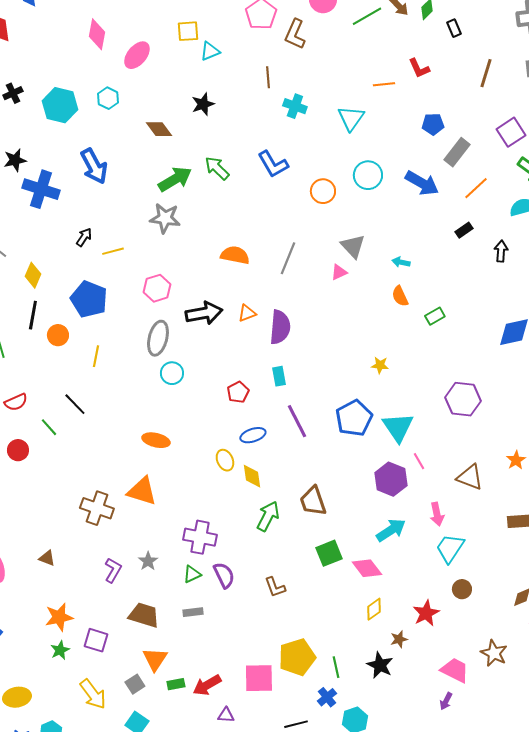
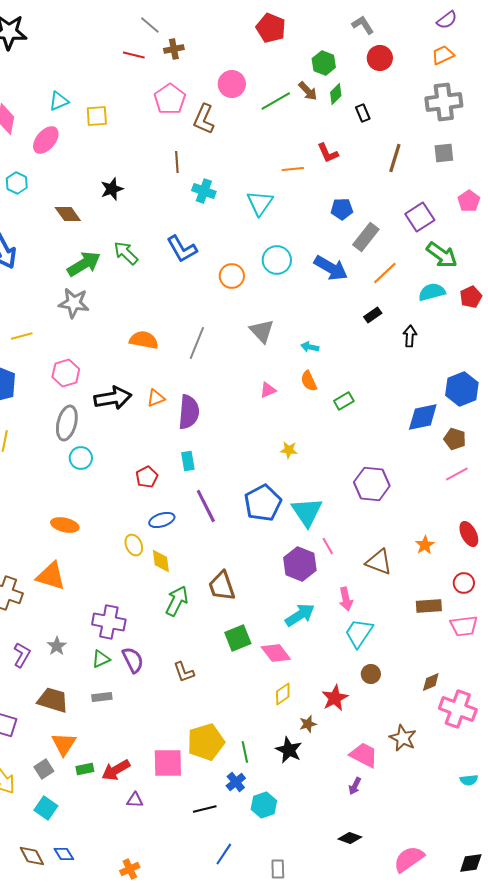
cyan triangle: (210, 51) -> (59, 101), moved
pink triangle: (339, 272) -> (268, 390), moved

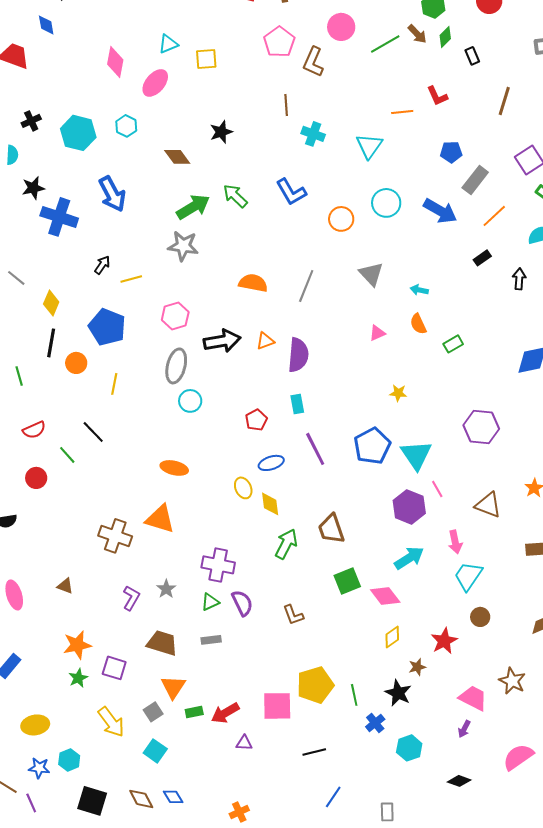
blue cross: (236, 782) -> (375, 723), moved
cyan hexagon: (264, 805) -> (409, 748), moved
pink semicircle: (409, 859) -> (518, 757), moved

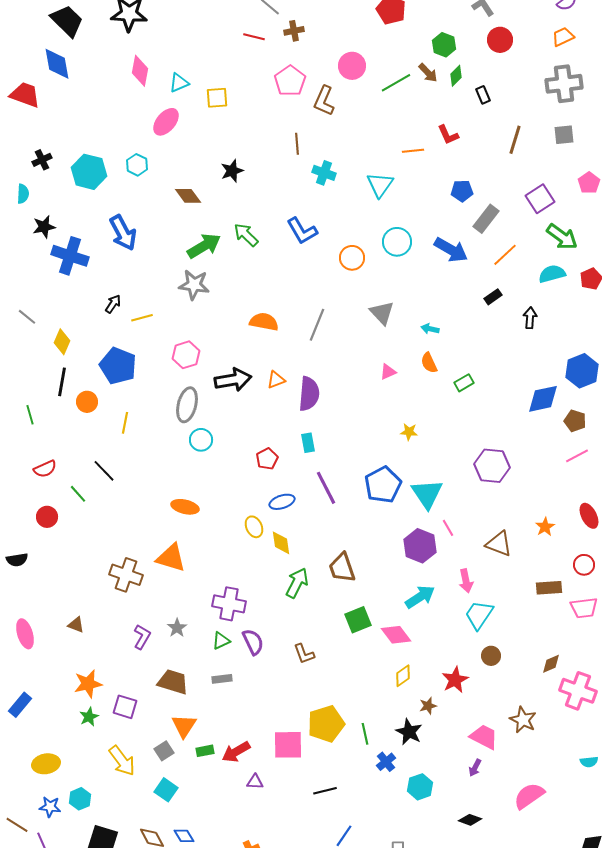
blue diamond: (46, 25) -> (57, 64), size x1.6
pink diamond: (115, 62) -> (140, 71), moved

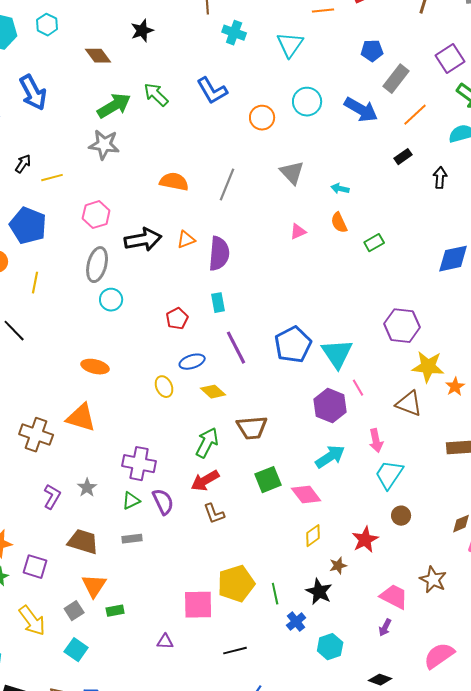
yellow star: (409, 432) -> (428, 367), moved, size x1.8
yellow diamond: (281, 543) -> (213, 392), moved, turned -40
brown trapezoid: (342, 568) -> (252, 428), turned -76
red arrow: (236, 752) -> (205, 481), moved

